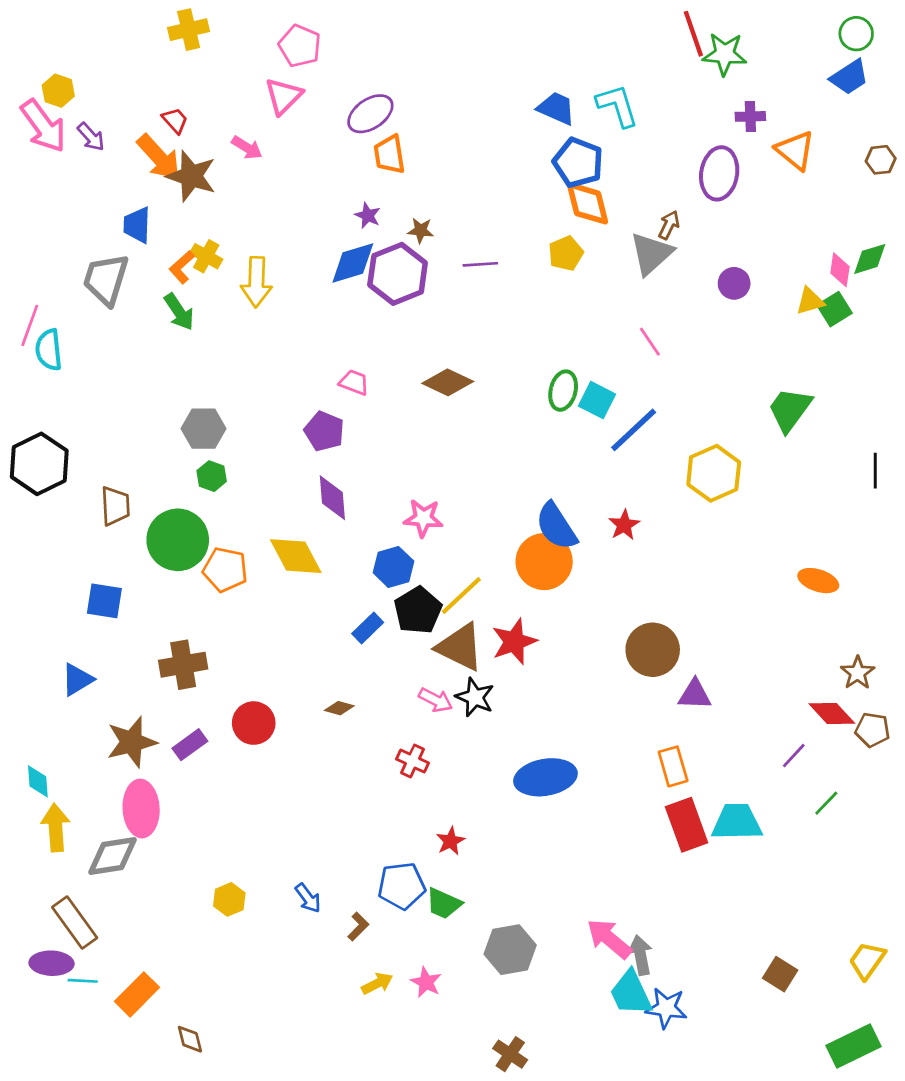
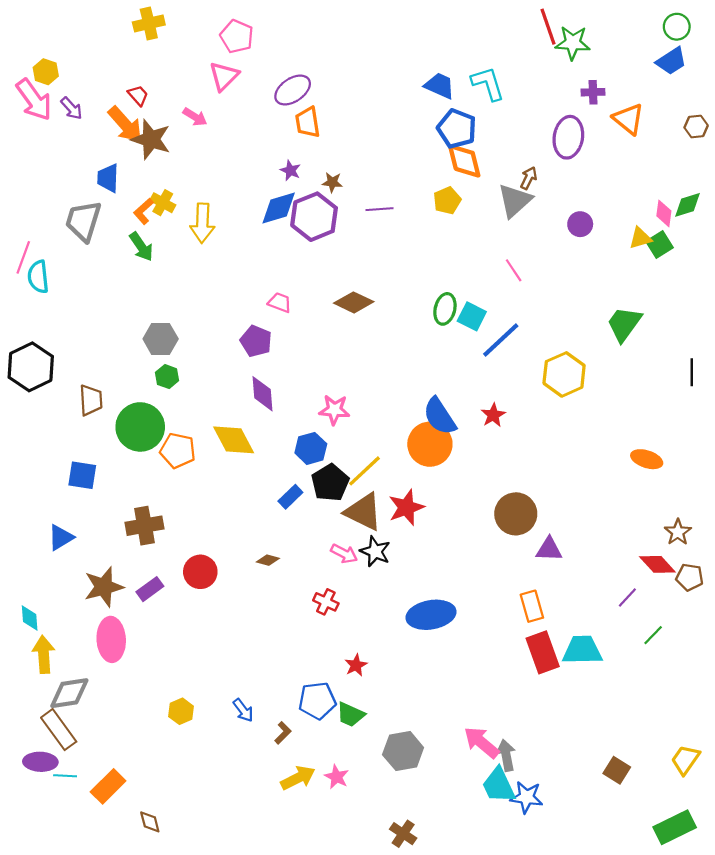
gray diamond: (113, 856) -> (69, 693), moved
yellow arrow: (377, 984) -> (298, 778), size x1.4

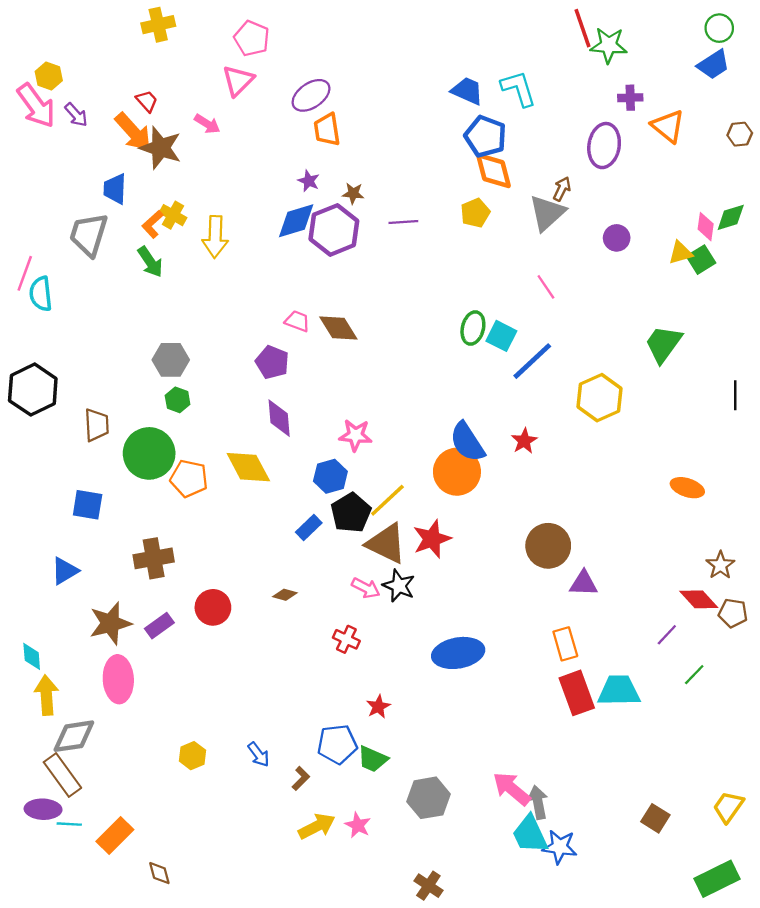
brown diamond: (354, 302) -> (338, 328), moved, turned 33

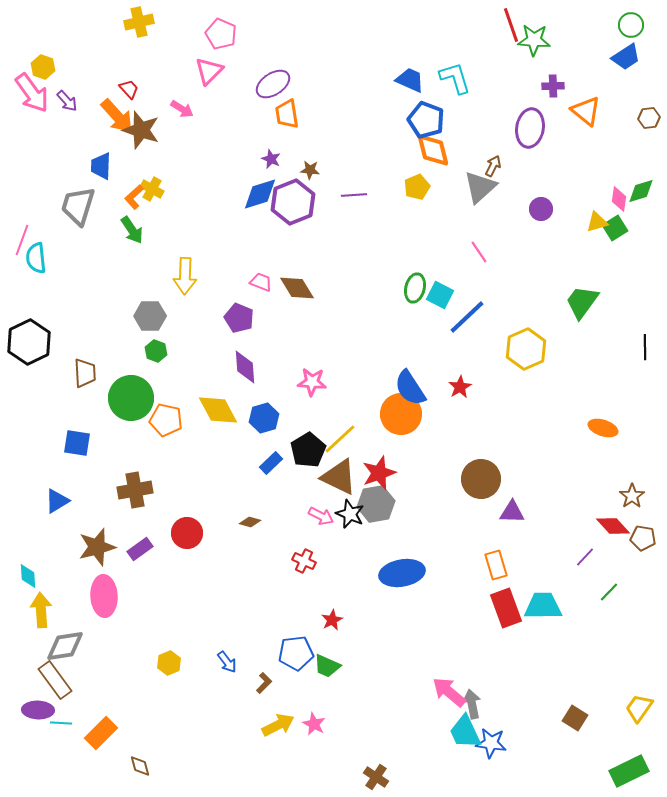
yellow arrow: (215, 237) -> (185, 276), moved
blue hexagon: (330, 476) -> (264, 418), moved
gray hexagon: (428, 798) -> (376, 504), moved

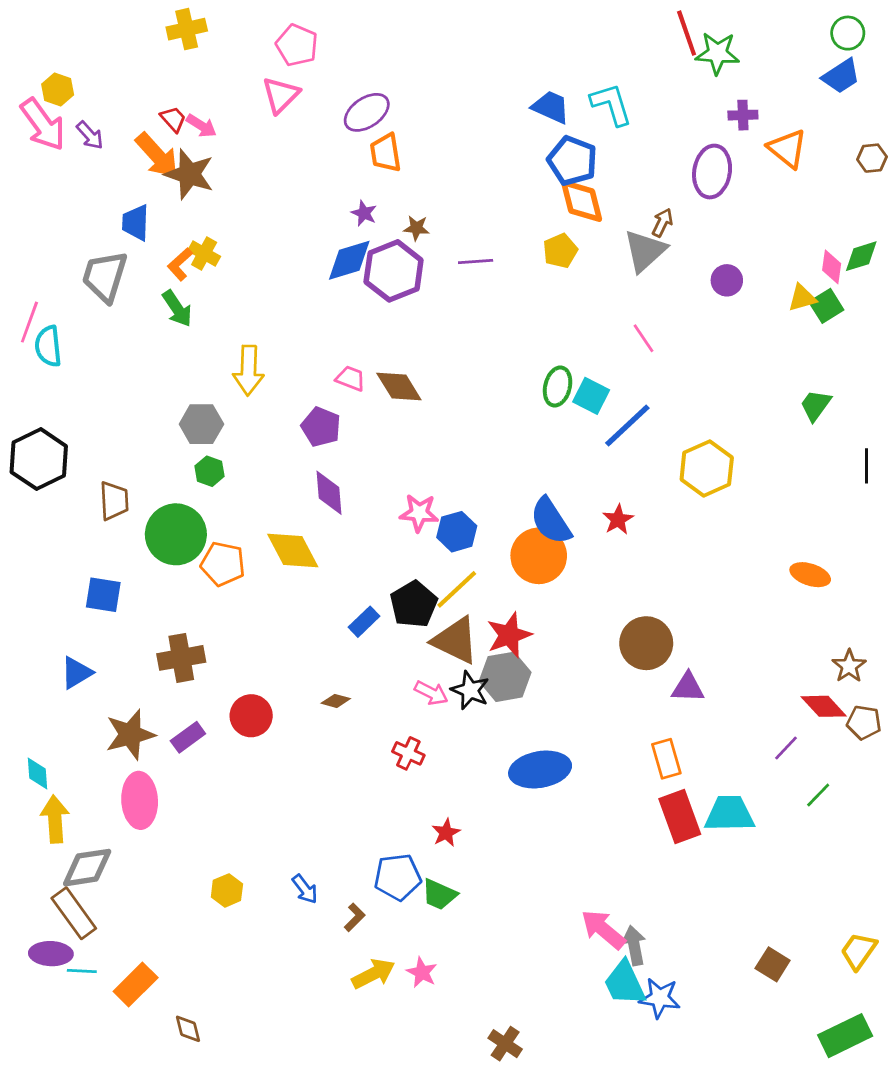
pink arrow: (182, 109) -> (201, 126), moved
green trapezoid: (582, 302) -> (816, 405), moved, size x0.7
blue hexagon: (264, 418) -> (457, 532), moved

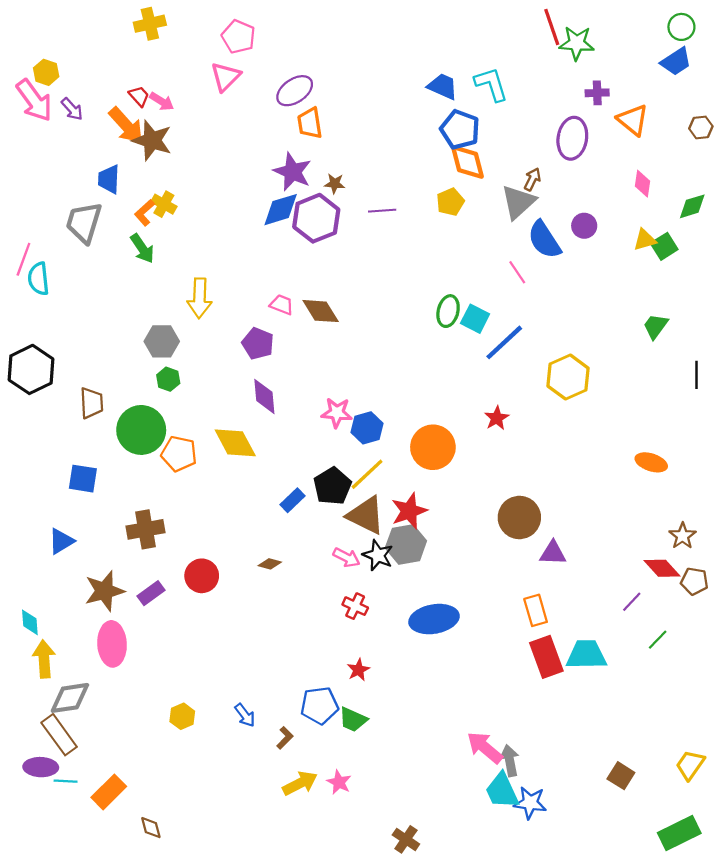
purple star: (364, 213) -> (292, 172), size x1.8
pink diamond: (832, 267) -> (643, 184), moved
blue semicircle: (551, 521) -> (544, 240), moved
red cross: (408, 753) -> (355, 606), moved

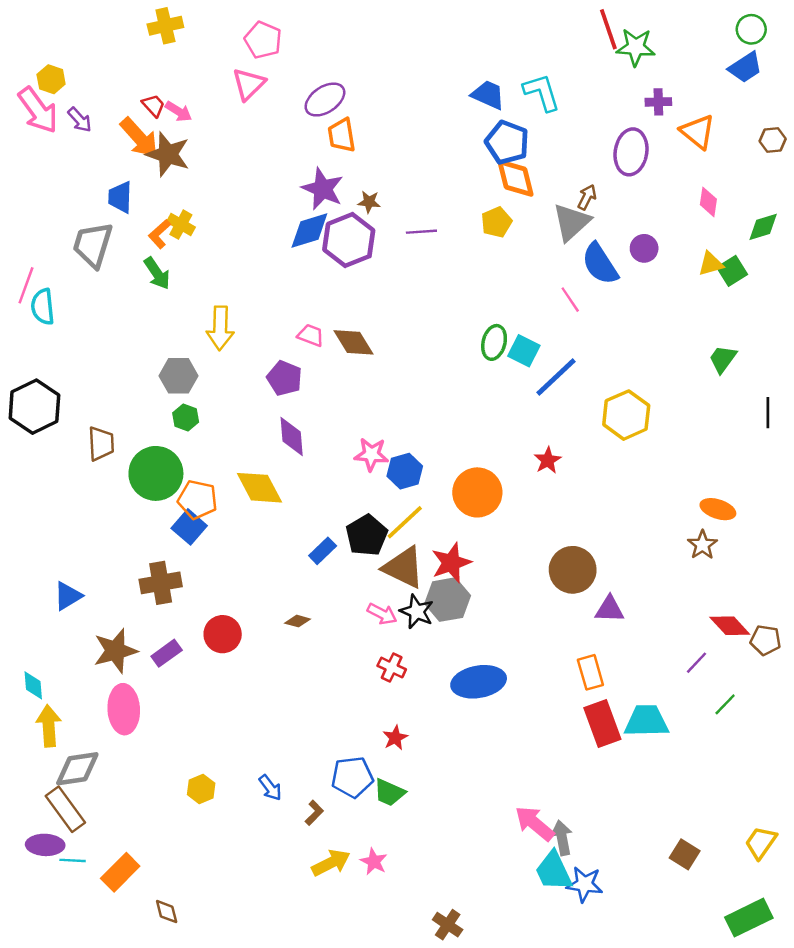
blue square: (83, 479) -> (189, 527), moved, turned 32
brown star: (683, 536) -> (702, 545), moved

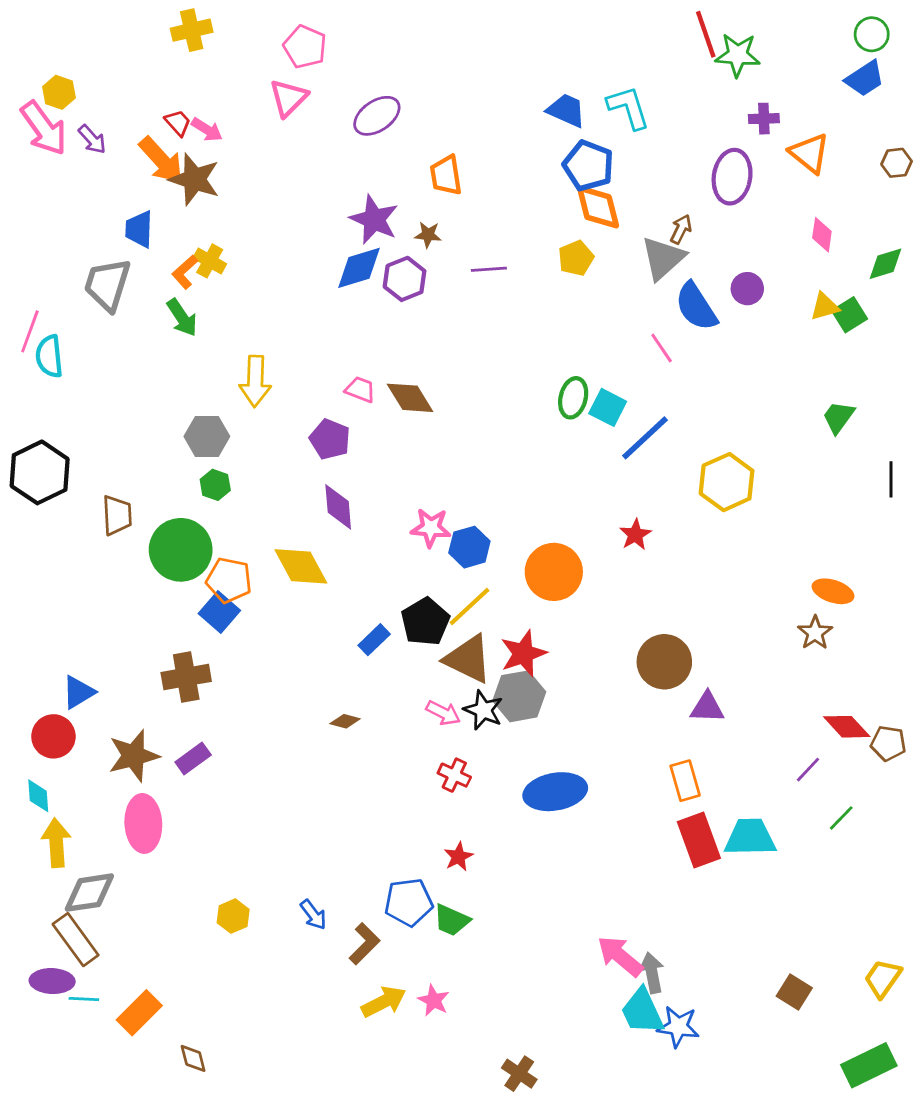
orange trapezoid: (342, 135) -> (446, 175), moved
purple hexagon: (349, 240) -> (405, 279), size x0.7
red circle: (223, 634) -> (53, 736), moved
brown L-shape: (314, 813) -> (364, 944), size x1.4

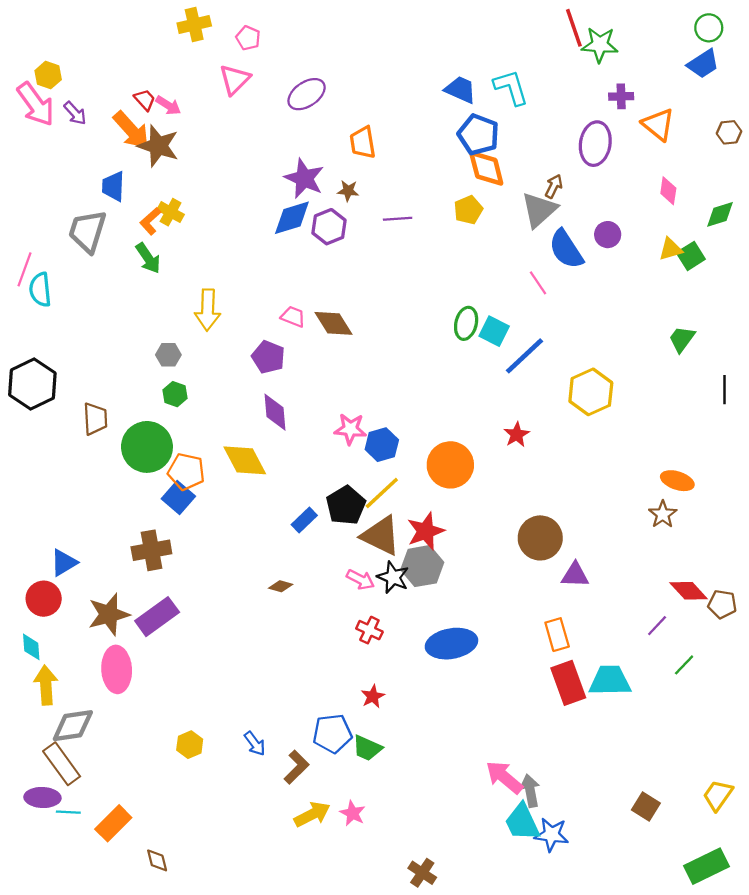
yellow cross: (192, 30) -> (194, 24), moved
pink pentagon: (305, 47) -> (248, 38), size x0.7
gray hexagon: (207, 436) -> (168, 355), size x0.7
purple rectangle: (193, 759) -> (157, 617), size x1.5

